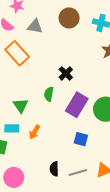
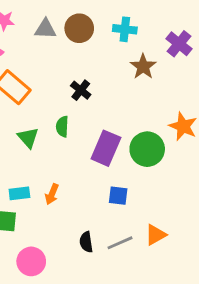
gray triangle: (35, 26) -> (45, 29), moved
black cross: (66, 73) -> (81, 90), moved
green semicircle: (49, 94) -> (62, 127), moved
green triangle: (21, 106) -> (28, 138), moved

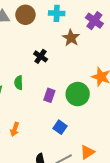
black cross: (81, 90) -> (41, 56), moved
purple rectangle: (106, 148) -> (49, 95), size x0.6
blue square: (118, 196) -> (60, 127), turned 32

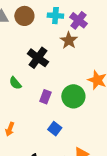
purple cross: (94, 21) -> (78, 20), moved
black cross: (41, 56) -> (38, 58), size x1.5
green semicircle: (19, 83) -> (15, 83), turned -40

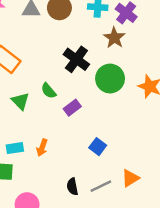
green circle: (73, 96) -> (110, 79), moved
purple rectangle: (45, 97) -> (72, 108), moved, turned 32

